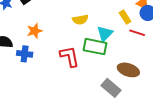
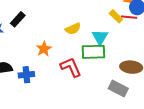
orange star: (35, 31) -> (44, 49), moved
red line: (137, 33) -> (129, 17), moved

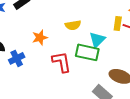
yellow rectangle: (116, 16) -> (118, 24), turned 40
blue cross: (26, 75) -> (17, 58), turned -35

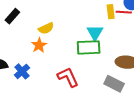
yellow semicircle: (73, 25) -> (46, 28), moved
red L-shape: (62, 62) -> (68, 77), moved

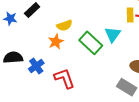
green rectangle: (89, 47) -> (91, 43), moved, turned 40
red L-shape: (68, 77) -> (65, 78), moved

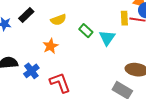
yellow semicircle: (64, 25) -> (58, 20), moved
green rectangle: (91, 43) -> (86, 31), moved, size x0.6

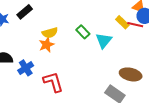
yellow rectangle: (124, 18) -> (122, 22), turned -48
yellow semicircle: (58, 20) -> (50, 33), moved

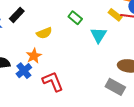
green rectangle: (83, 32) -> (75, 18), moved
orange star: (47, 45) -> (34, 56), moved

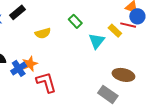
yellow rectangle: (115, 15) -> (115, 31), moved
orange star: (34, 56) -> (30, 64), moved

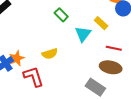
red line: (128, 25) -> (114, 48), moved
yellow semicircle: (43, 33) -> (50, 54), moved

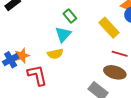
yellow rectangle: (101, 23) -> (109, 28), size x1.5
cyan triangle: (83, 34) -> (63, 34), moved

